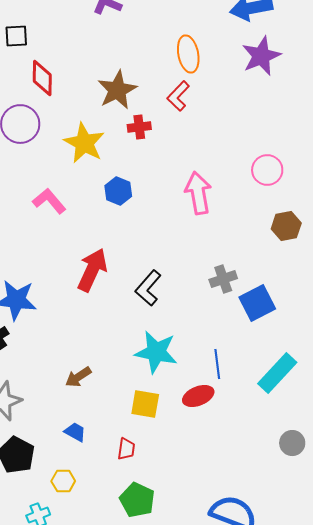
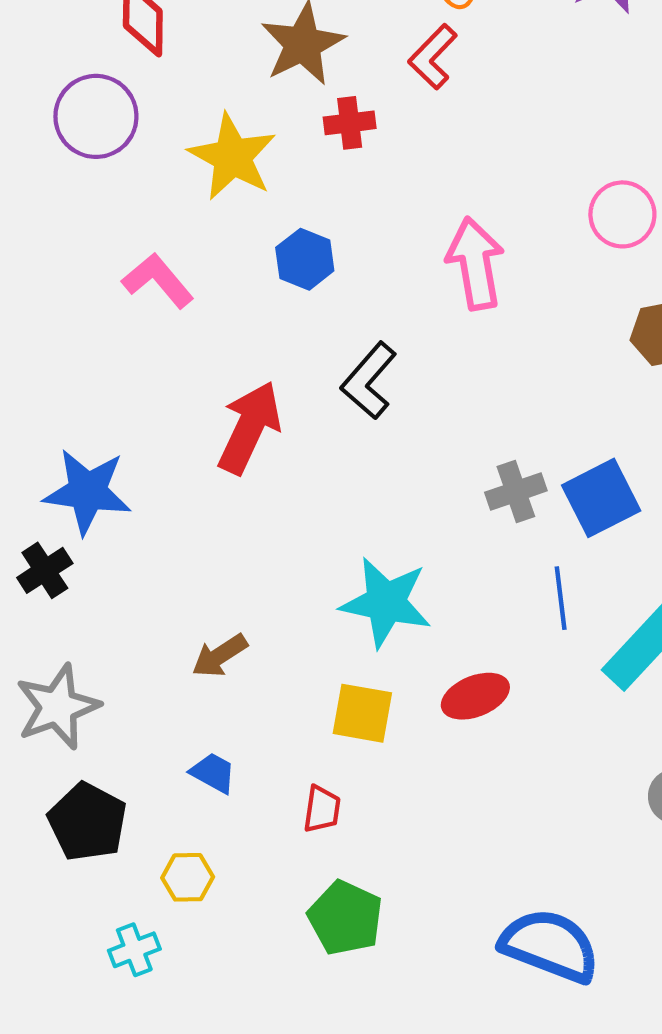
gray cross: (223, 279) -> (516, 492), moved
black L-shape: (148, 288) -> (369, 381), moved
blue line: (217, 364) -> (561, 598), moved

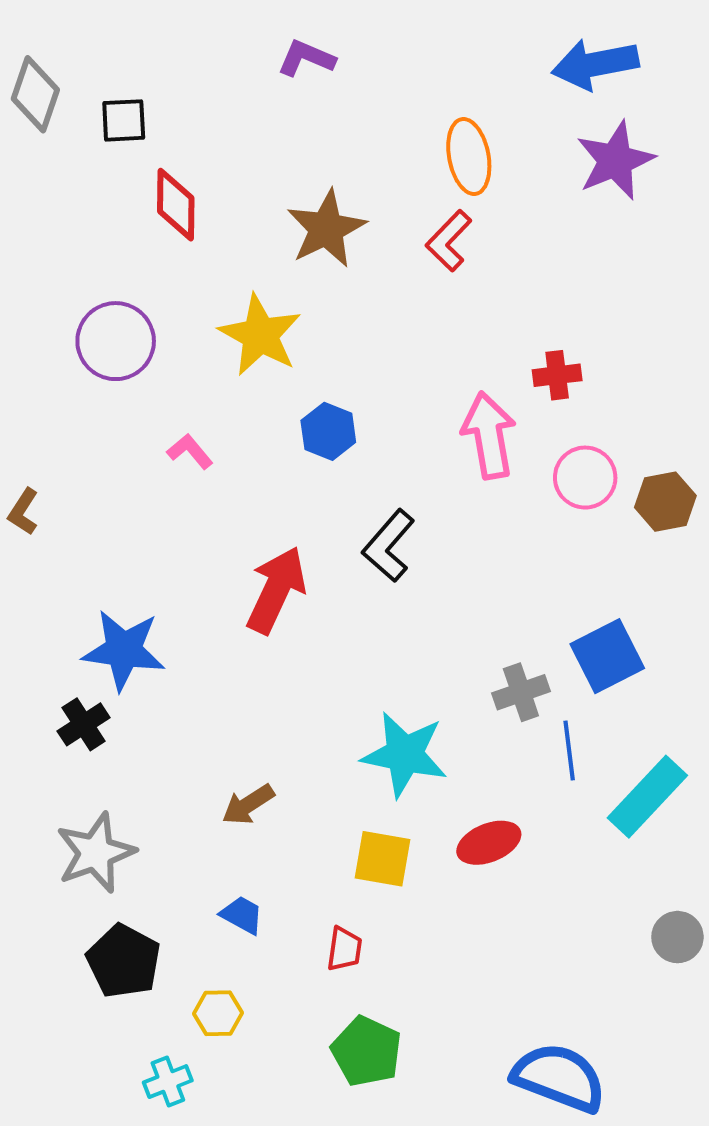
purple circle: (96, 116) -> (116, 341), moved
red cross: (350, 123) -> (557, 375), moved
pink circle: (622, 214) -> (585, 478), moved
pink L-shape: (158, 281) -> (190, 451), size x0.7
gray cross: (516, 492) -> (521, 692), moved

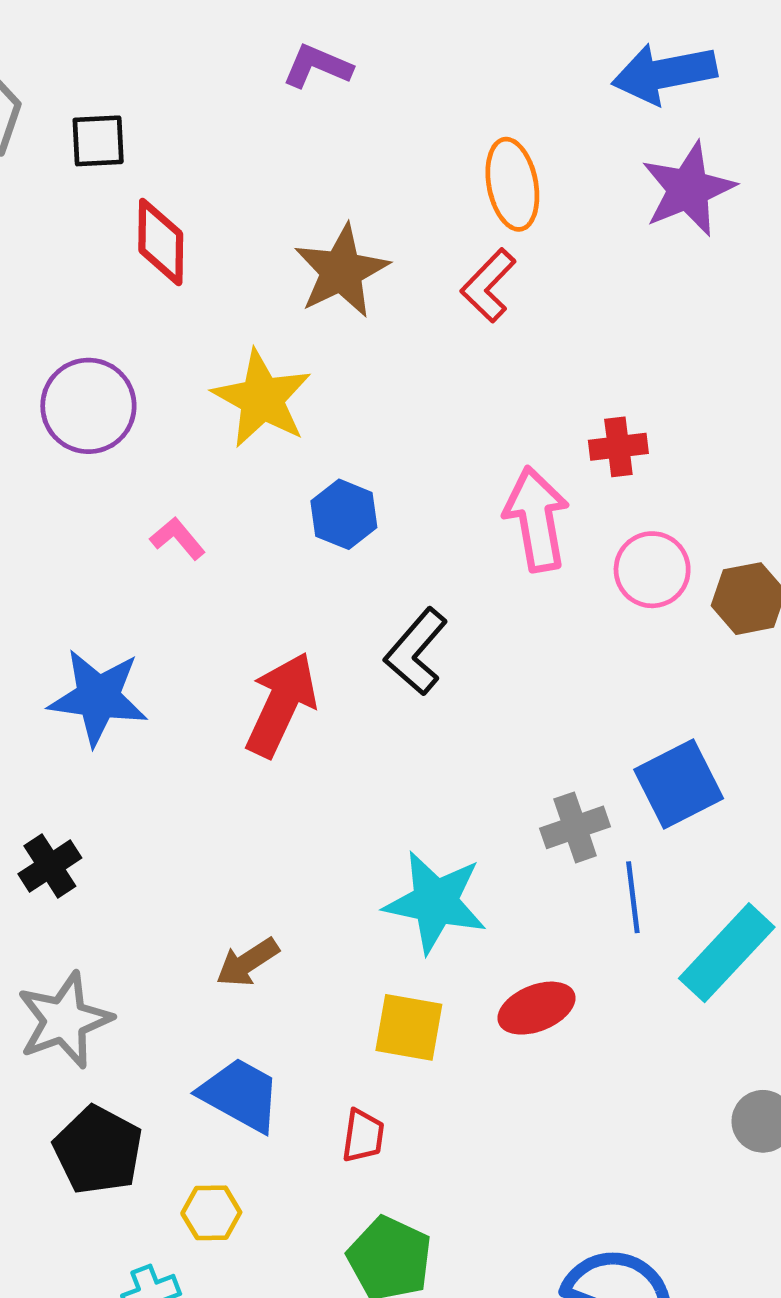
blue star: (124, 650) -> (98, 697), moved
blue trapezoid: (242, 915) -> (240, 1095), size x1.6

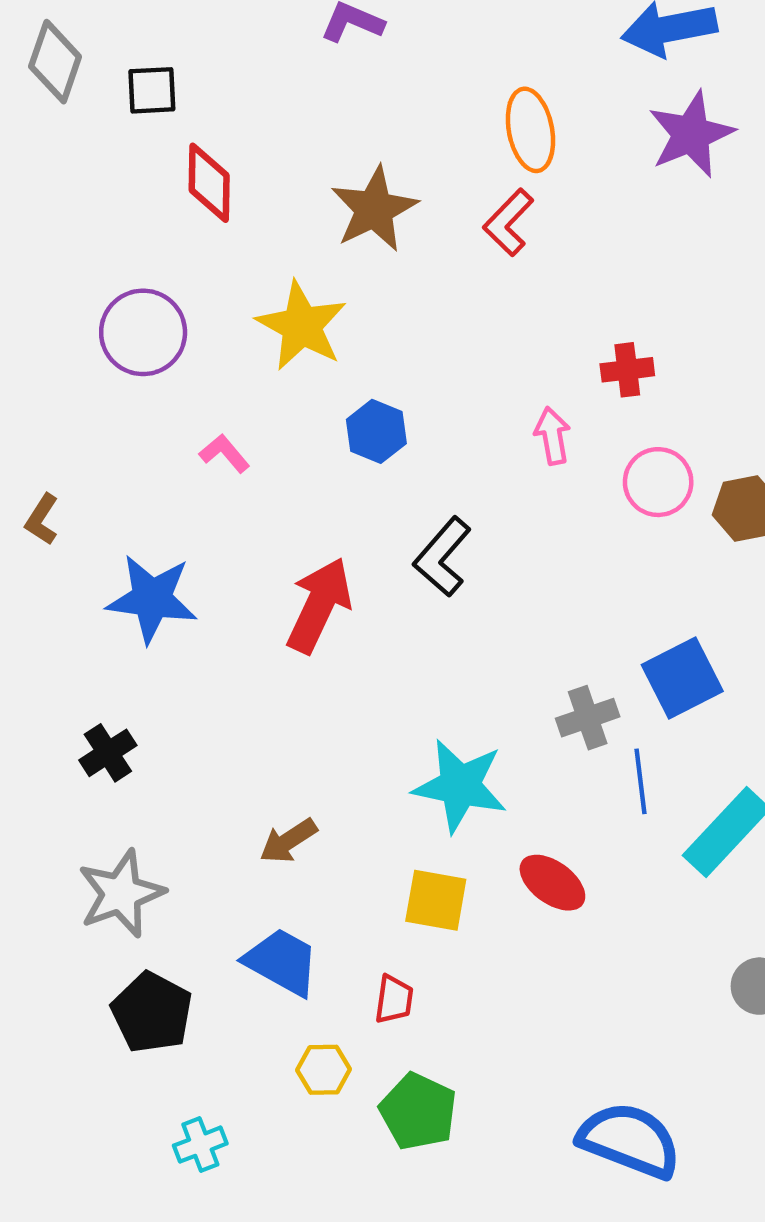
pink arrow: (536, 519) -> (552, 436), size x0.6
red ellipse: (536, 1008) -> (552, 883), turned 58
yellow hexagon: (211, 1213) -> (324, 1070), moved

